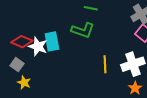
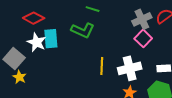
red diamond: (22, 42) -> (34, 18), moved
gray square: (17, 65) -> (14, 59), size x1.5

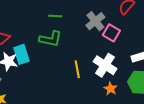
gray cross: (142, 19) -> (95, 21), moved
white cross: (130, 68) -> (105, 65), turned -30

